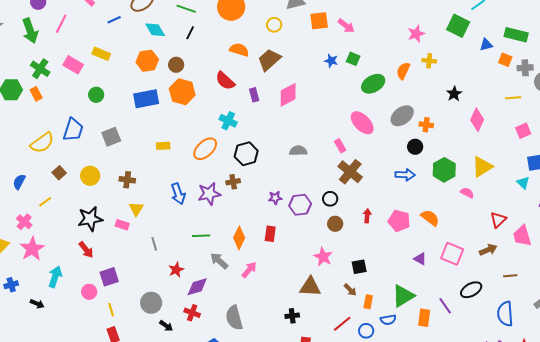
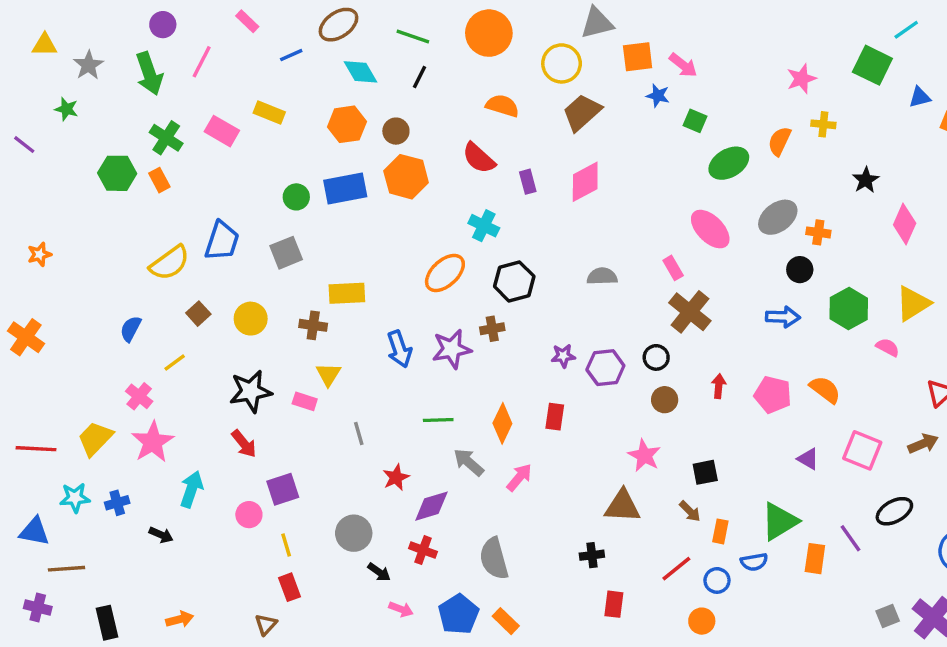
yellow circle: (274, 25) -> (562, 63), size x1.5
brown trapezoid: (269, 60) -> (582, 112), moved
blue star: (331, 61) -> (658, 96), moved
green circle: (96, 95) -> (296, 197), moved
yellow rectangle: (163, 146) -> (347, 293), moved, size x1.5

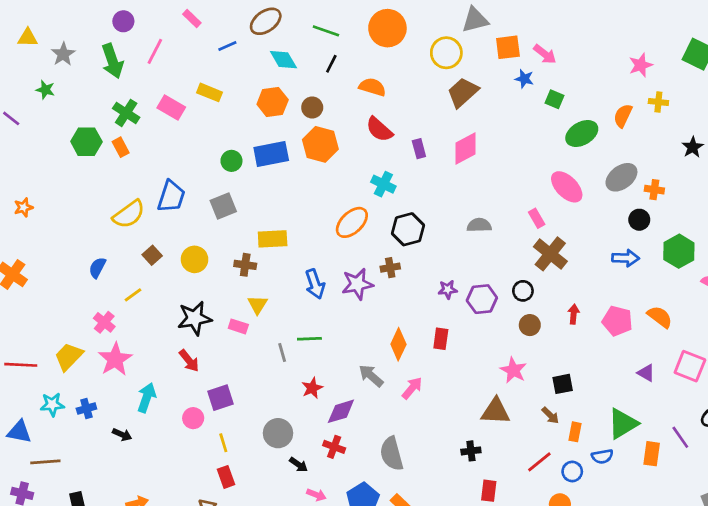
orange semicircle: (502, 106) -> (372, 87), moved
green line: (438, 420) -> (309, 339), moved

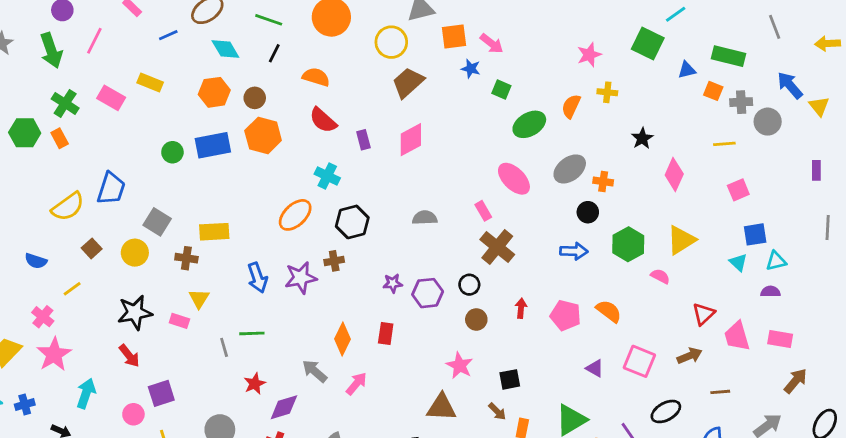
gray square: (223, 206) -> (157, 222), moved, turned -36
blue semicircle: (97, 268) -> (36, 261), turned -100

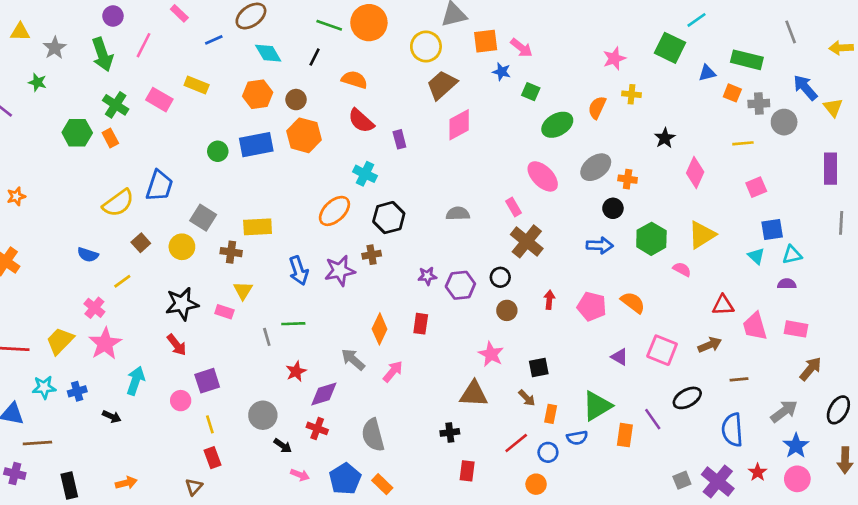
green line: (269, 20) -> (329, 25), moved
pink diamond: (411, 140) -> (459, 125), moved
purple rectangle: (816, 170) -> (830, 169), size x1.6
red triangle: (704, 314) -> (723, 305), turned 40

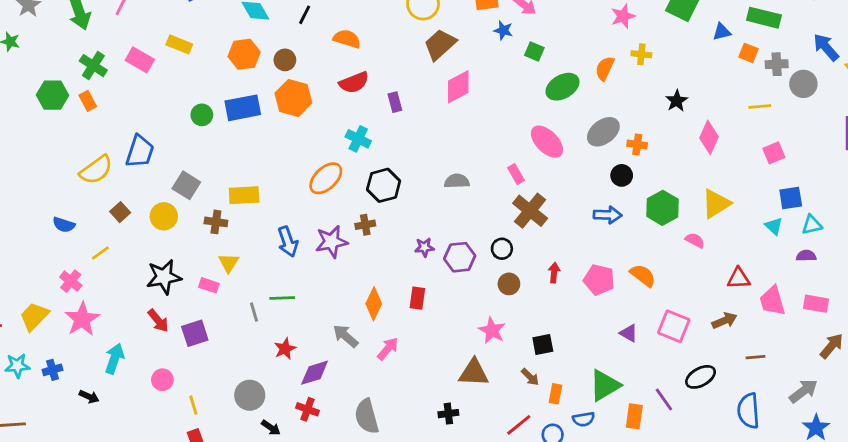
red semicircle: (361, 121) -> (354, 82), turned -64
purple square: (207, 381) -> (195, 333), moved

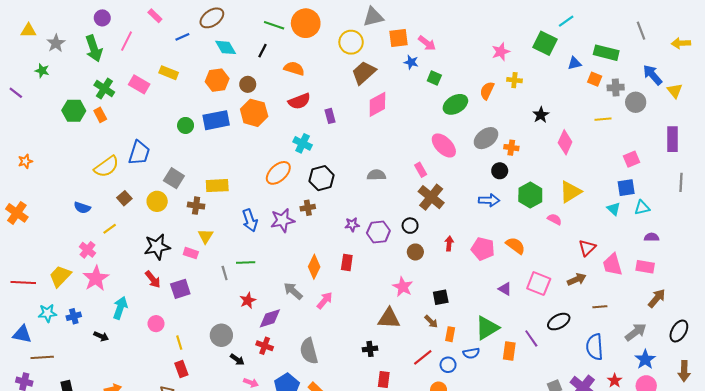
pink square: (774, 153) -> (631, 159), moved
purple semicircle: (806, 256) -> (651, 237), moved
red triangle: (739, 278) -> (587, 248), turned -42

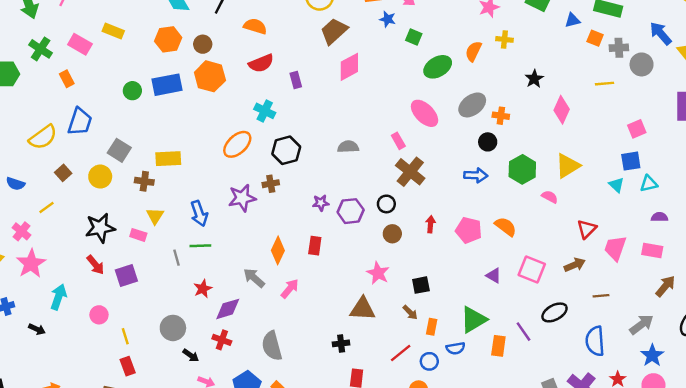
orange rectangle: (100, 115) -> (67, 79), moved
blue arrow: (250, 220) -> (199, 213), moved
pink trapezoid: (612, 265) -> (615, 248), turned 35

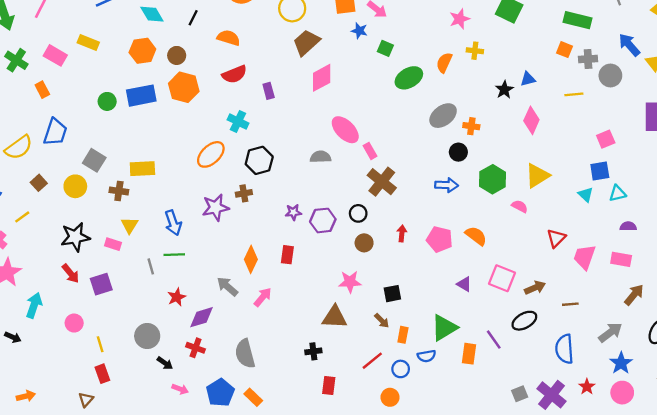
blue triangle: (572, 20) -> (528, 79), moved
pink ellipse: (425, 113) -> (345, 130), moved
brown arrow: (575, 265) -> (535, 288), moved
pink star: (378, 273) -> (350, 282), turned -30

